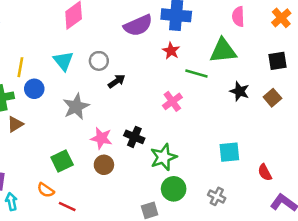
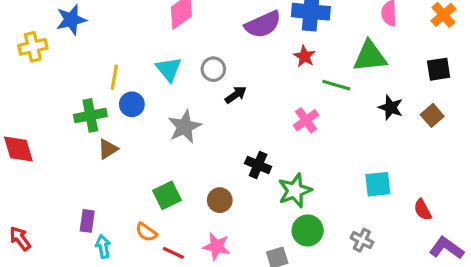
pink star: (101, 138) -> (217, 246), moved

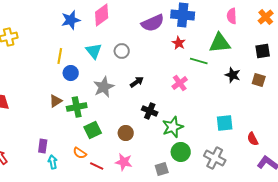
blue star: (71, 20) -> (71, 20), moved
black arrow: (236, 95) -> (137, 82), moved
green cross: (90, 115) -> (77, 107), moved
brown square: (432, 115) -> (259, 80), turned -32
gray cross: (362, 240) -> (215, 158), size x1.5

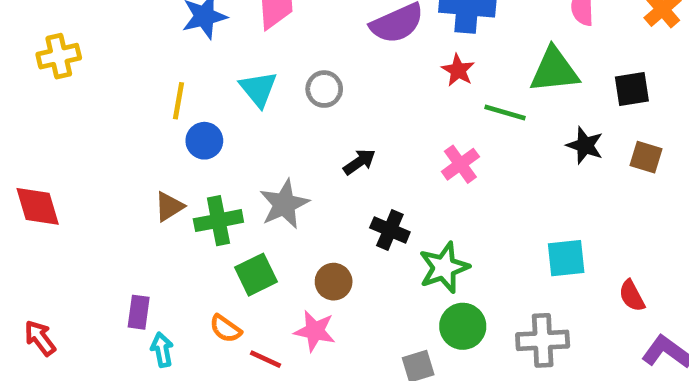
black square: (263, 51) -> (632, 89), moved
gray star: (104, 87) -> (284, 204), moved
gray cross: (215, 158) -> (543, 340), turned -30
pink star: (124, 162) -> (315, 331), moved

